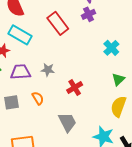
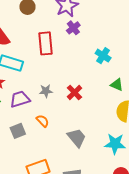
red rectangle: (58, 23) -> (45, 43), turned 45
green triangle: (118, 79) -> (117, 85), turned -40
red cross: (75, 88) -> (74, 92), moved

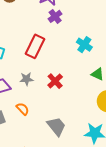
red rectangle: (45, 43) -> (35, 46), moved, turned 30

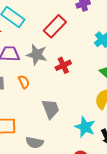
gray star: (26, 79) -> (37, 55), size x1.5

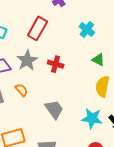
gray star: (37, 55) -> (27, 60), turned -30
red cross: (63, 65) -> (56, 64), turned -35

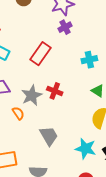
cyan cross: (87, 29) -> (89, 60), turned 35
gray star: (27, 60) -> (32, 95), moved

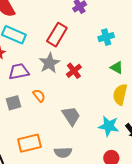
red cross: (55, 91) -> (74, 71), turned 35
gray star: (32, 95) -> (49, 63), moved

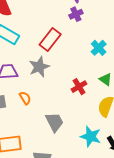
cyan cross: (106, 37) -> (99, 48), turned -35
red cross: (74, 71) -> (79, 87), moved

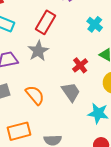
orange semicircle: (25, 98) -> (35, 95), moved, size x1.5
gray trapezoid: (55, 122) -> (71, 92), moved

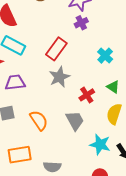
gray star: (38, 51) -> (59, 77), moved

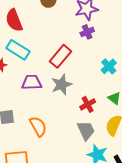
purple trapezoid: (15, 82) -> (32, 82), moved
gray trapezoid: (75, 121) -> (86, 130), moved

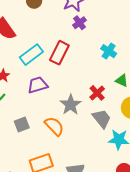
cyan rectangle: (18, 50) -> (31, 55), moved, turned -55
gray star: (62, 85) -> (71, 105), moved

